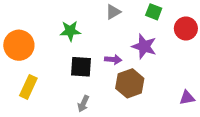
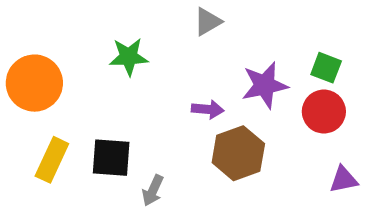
green square: (154, 12) -> (326, 68), moved
red circle: (186, 28) -> (324, 112), moved
purple star: (144, 46) -> (265, 85), turned -30
black square: (81, 67) -> (111, 158), moved

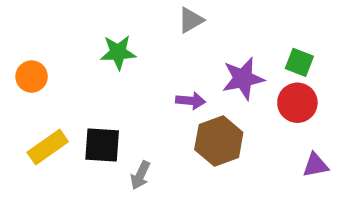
orange circle: (34, 83) -> (32, 77), size x0.6
yellow rectangle: (52, 160) -> (48, 147), turned 30

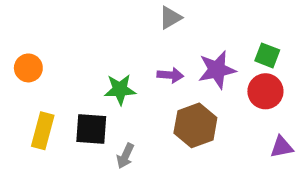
green star: (118, 52) -> (120, 90), moved
purple arrow: (191, 101) -> (170, 75), moved
yellow rectangle: (48, 147) -> (43, 131), turned -40

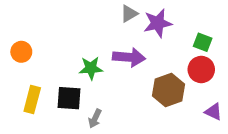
purple star: (217, 70) -> (158, 23), moved
purple arrow: (170, 75) -> (129, 57), size x1.6
brown hexagon: (195, 125) -> (169, 90), moved
purple triangle: (282, 147) -> (213, 112), turned 36

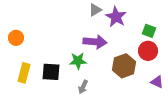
purple star: (158, 23) -> (116, 17), turned -30
green star: (91, 68) -> (78, 61), moved
gray arrow: (95, 119) -> (83, 87), moved

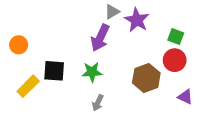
purple arrow: (95, 42) -> (100, 38), moved, turned 110
black square: (51, 72) -> (54, 71), moved
yellow rectangle: (24, 73) -> (28, 86), turned 30

